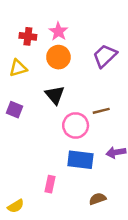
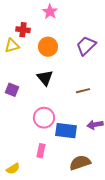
pink star: (58, 31) -> (50, 12), moved
yellow triangle: (18, 68) -> (12, 46), moved
pink circle: (76, 125) -> (44, 118), moved
brown semicircle: (98, 199) -> (80, 163), size x1.5

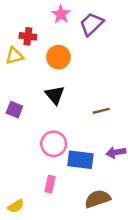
purple trapezoid: (86, 46) -> (91, 24), moved

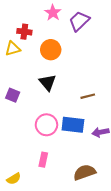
blue rectangle: (80, 160) -> (73, 125), moved

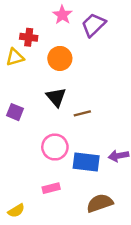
brown line: (88, 96) -> (82, 113), moved
blue rectangle: (73, 125) -> (86, 162), moved
pink rectangle: (43, 160) -> (51, 188), turned 64

